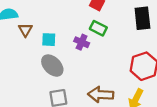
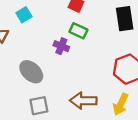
cyan square: (49, 40) -> (24, 15), moved, turned -32

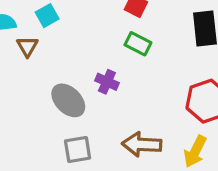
cyan square: (24, 15) -> (47, 16), moved
purple cross: (61, 46) -> (107, 82), moved

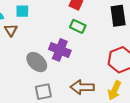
cyan square: (47, 16) -> (22, 11), turned 32
purple cross: (107, 82) -> (60, 50), size x1.5

